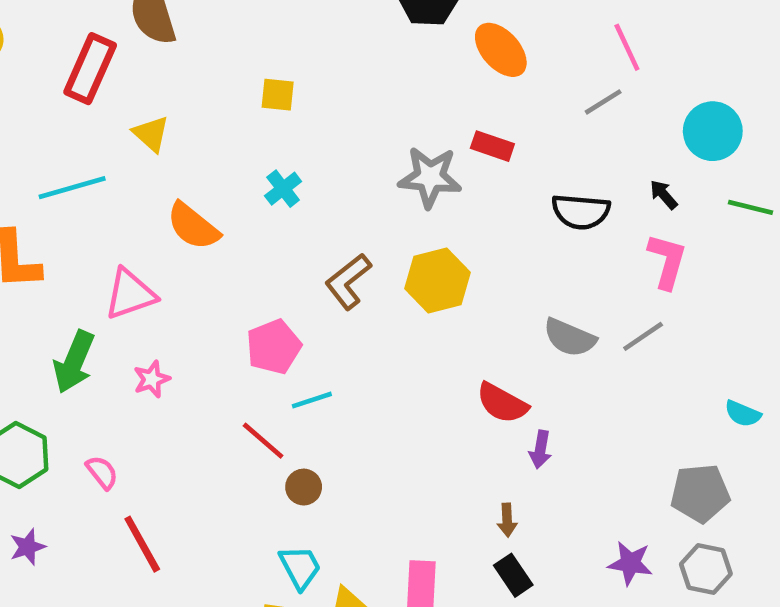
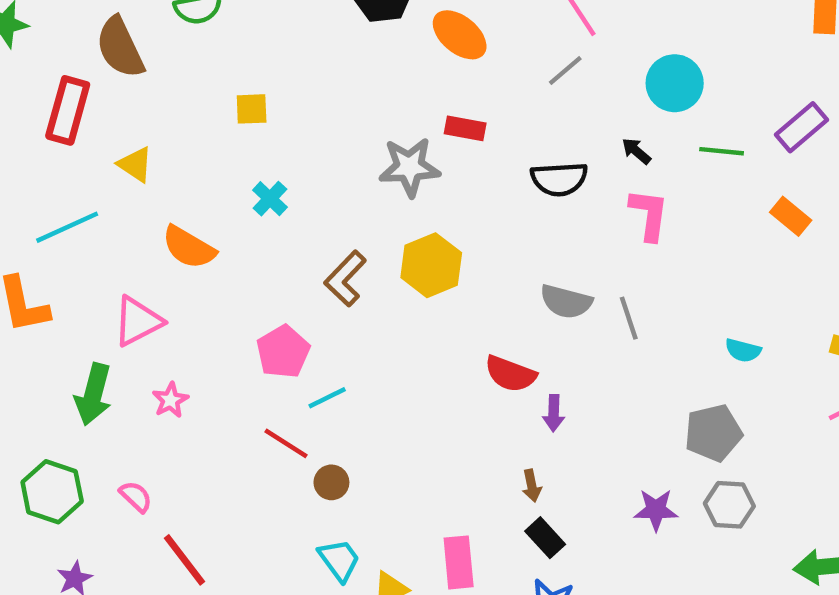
gray line: (643, 336) -> (629, 318), moved, turned -66

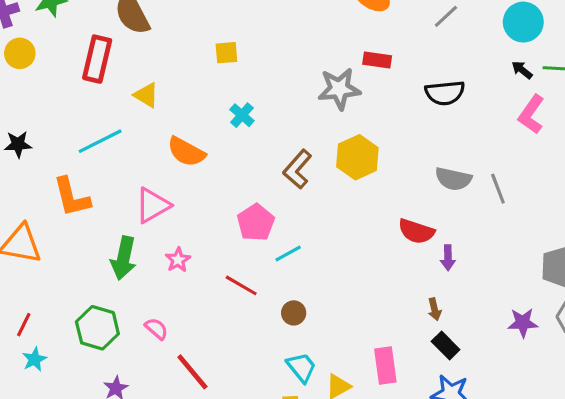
black arrow: (636, 151) -> (522, 70), moved
pink L-shape: (649, 214) -> (531, 114), moved, turned -150
red line: (286, 443) -> (241, 285), moved

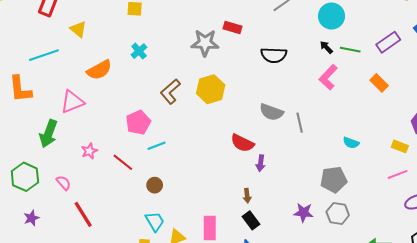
orange semicircle: (186, 152) -> (99, 70), turned -65
pink star: (178, 260) -> (89, 151), moved

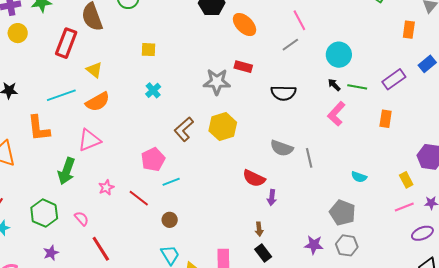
orange semicircle: (99, 70) -> (98, 102), moved
orange rectangle: (379, 83) -> (386, 119), turned 54
yellow rectangle: (400, 146) -> (406, 180), turned 42
gray pentagon: (334, 180) -> (342, 213), turned 30

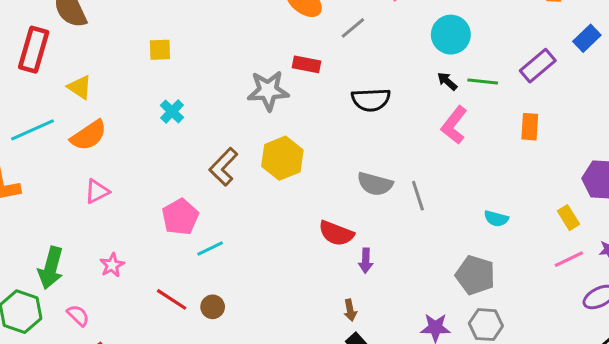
gray line: (290, 45) -> (353, 28), moved
pink triangle: (89, 140) -> (97, 191), moved, size x0.7
green arrow: (66, 171) -> (51, 268), moved
red line: (139, 198) -> (172, 299), moved

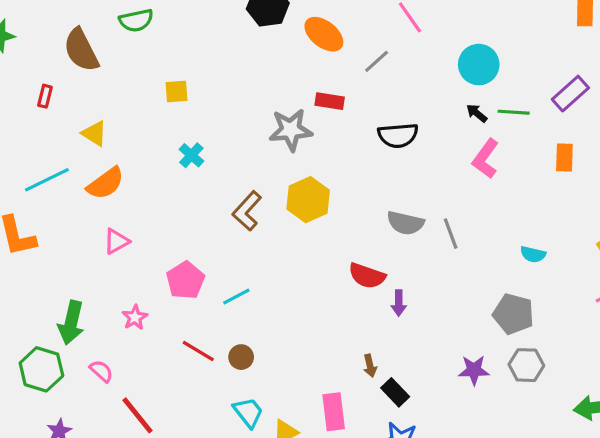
red rectangle: (34, 50) -> (45, 96), size x0.5
pink pentagon: (180, 217) -> (185, 280), moved
brown arrow: (350, 310) -> (370, 366), moved

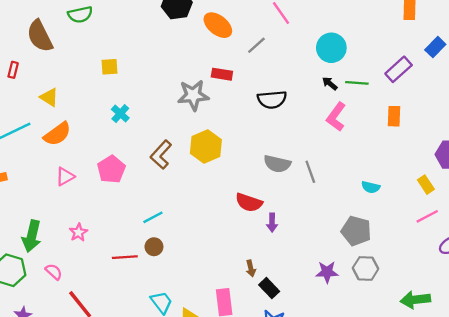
pink pentagon: (185, 280) -> (111, 169), moved
red line: (198, 351) -> (125, 257), turned -35
brown circle: (241, 357) -> (154, 247), moved

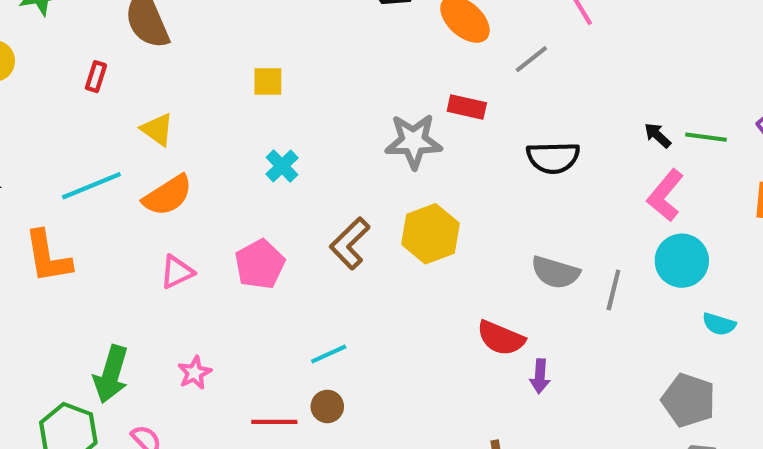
cyan circle: (331, 48) -> (682, 261), moved
gray line: (310, 172) -> (613, 290), turned 30

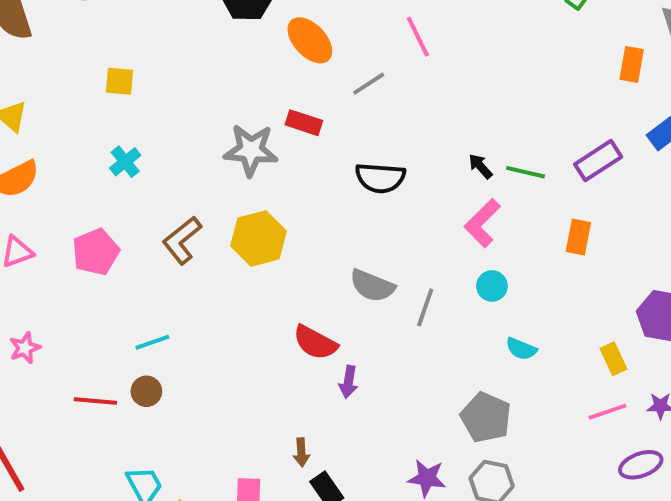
cyan circle: (682, 261) -> (492, 286), size x0.6

